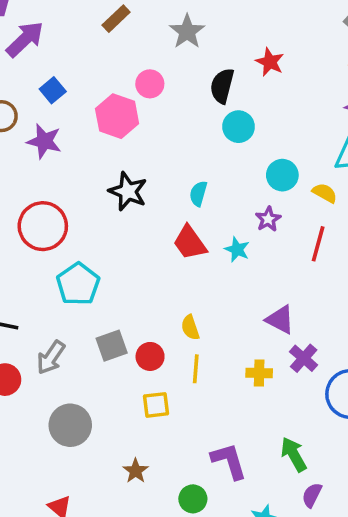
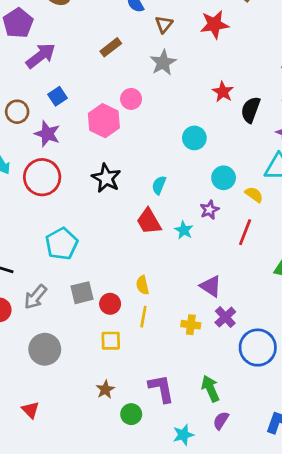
black semicircle: (222, 86) -> (251, 110), moved
red circle: (43, 226) -> (42, 177), moved
brown star: (136, 471) -> (105, 389), moved

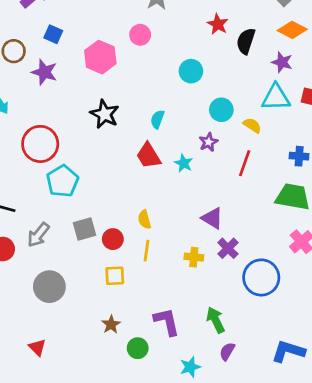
blue square: (58, 96) -> (53, 34), turned -30
pink circle: (131, 99) -> (140, 35), moved
red circle: (42, 177) -> (40, 144), moved

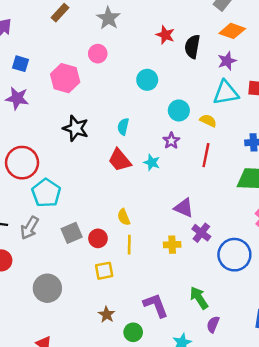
purple star: (282, 62) -> (227, 61), turned -30
gray arrow: (38, 235) -> (29, 228), moved

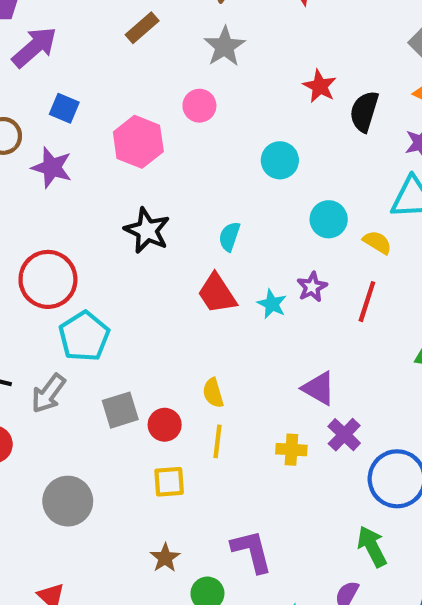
purple star: (171, 141) -> (312, 287), moved
green arrow: (199, 298) -> (372, 546), moved

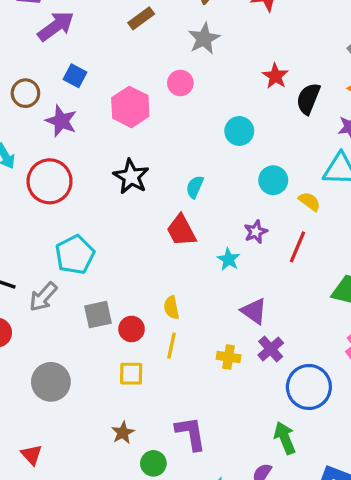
red circle: (48, 279) -> (50, 181), moved
cyan star: (272, 304) -> (228, 259), moved

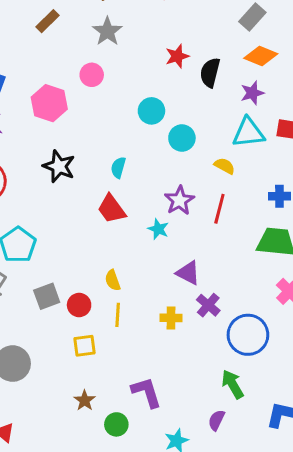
red star: (275, 76) -> (177, 56), turned 30
cyan circle: (273, 180) -> (182, 138), moved
purple star: (256, 232) -> (179, 200), size x1.4

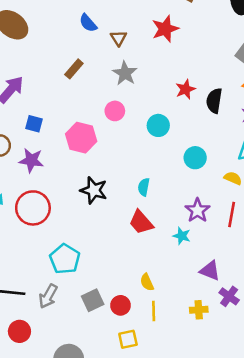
cyan circle: (151, 111) -> (158, 125), moved

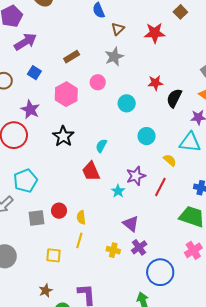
brown rectangle: (74, 69) -> (72, 57), moved
purple star: (31, 160) -> (30, 110), moved
red circle: (121, 305) -> (59, 211), moved

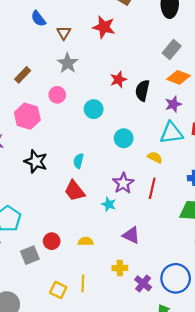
red star: (155, 33) -> (104, 27), turned 30
yellow semicircle: (81, 217) -> (86, 241), moved, turned 112
yellow line: (79, 240) -> (83, 283), moved
purple cross: (139, 247) -> (143, 283), moved
yellow square: (54, 255) -> (58, 290), turned 35

